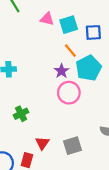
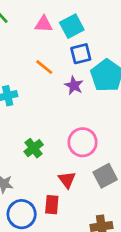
blue square: (93, 32) -> (81, 54), moved
orange line: (70, 51) -> (44, 67), moved
pink circle: (69, 93) -> (83, 142), moved

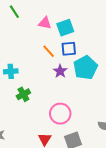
orange line: (44, 67) -> (49, 51), moved
green cross: (34, 148) -> (23, 94), moved

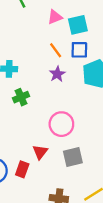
pink triangle: (45, 23) -> (55, 17), turned -40
purple star: (60, 71) -> (57, 74), moved

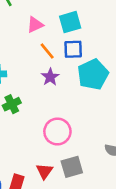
pink triangle: (55, 17) -> (35, 25), moved
red triangle: (40, 152) -> (44, 171), moved

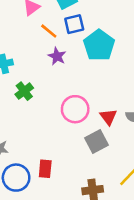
red triangle: (44, 171) -> (108, 117), moved

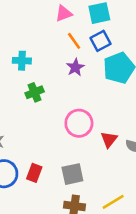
blue square: (74, 24) -> (100, 41), turned -30
gray square: (97, 142) -> (72, 174), moved

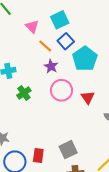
pink triangle: (64, 13) -> (32, 27), turned -40
pink circle: (79, 123) -> (61, 90), moved
red triangle: (109, 139) -> (88, 97), moved

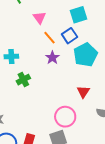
cyan square: (60, 20) -> (79, 15), moved
pink circle: (61, 90) -> (65, 117), moved

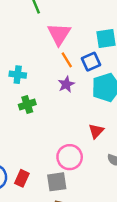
pink triangle: (40, 18) -> (59, 34), size x1.5

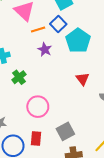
orange line: (67, 60) -> (38, 30), turned -56
pink circle: (70, 157) -> (38, 107), moved

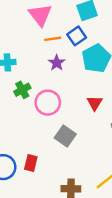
pink circle: (38, 107) -> (48, 103), moved
gray square: (65, 131) -> (65, 136), moved, turned -36

